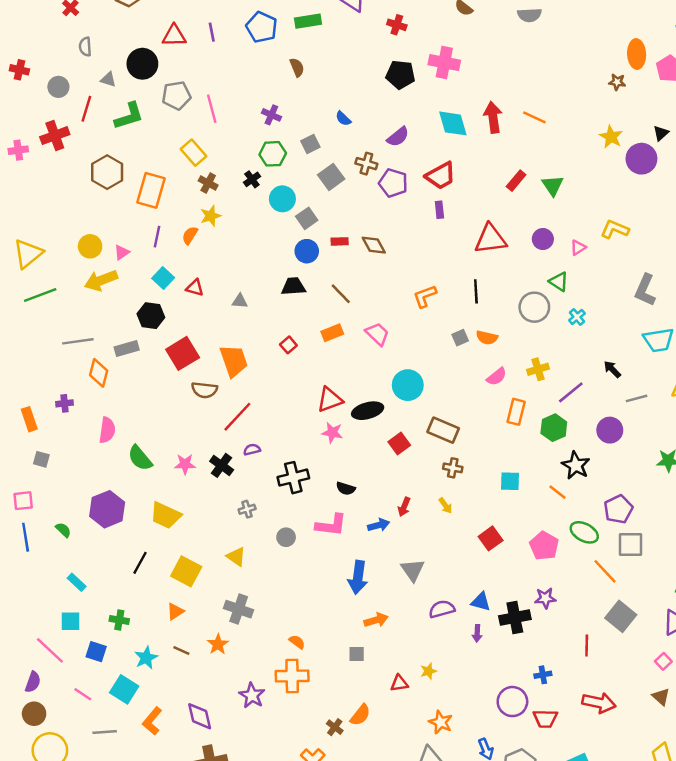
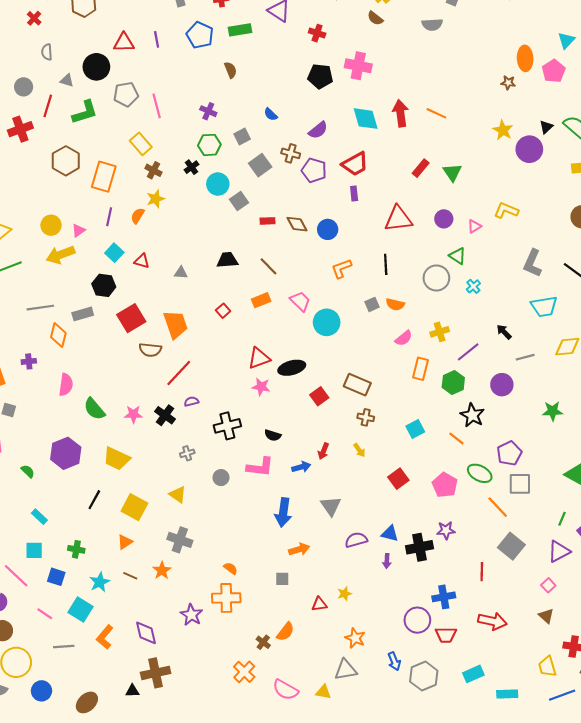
blue circle: (307, 251) -> (328, 229), moved
cyan circle: (408, 385) -> (327, 322), moved
cyan square: (510, 481) -> (415, 429), turned -30
blue cross: (543, 675) -> (444, 597), size x1.5

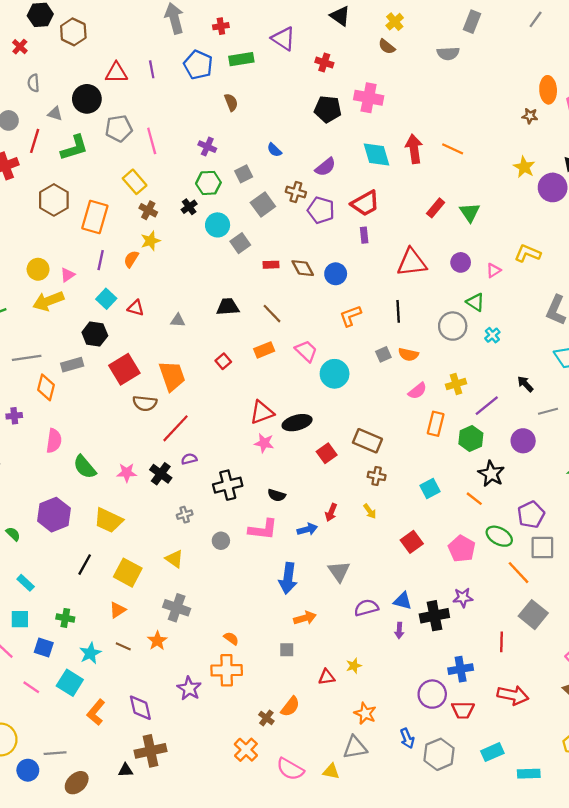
gray line: (64, 647) -> (55, 753), moved

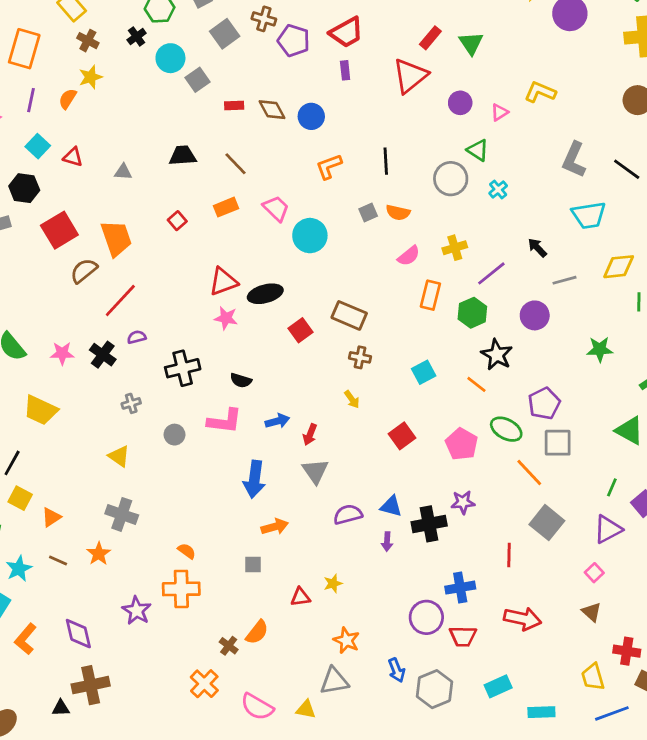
red triangle: (412, 262) -> (410, 76), moved, turned -32
brown semicircle: (145, 403) -> (84, 271), turned 135
red arrow: (331, 512) -> (310, 435), moved
yellow square: (128, 573) -> (20, 498), moved, size x0.7

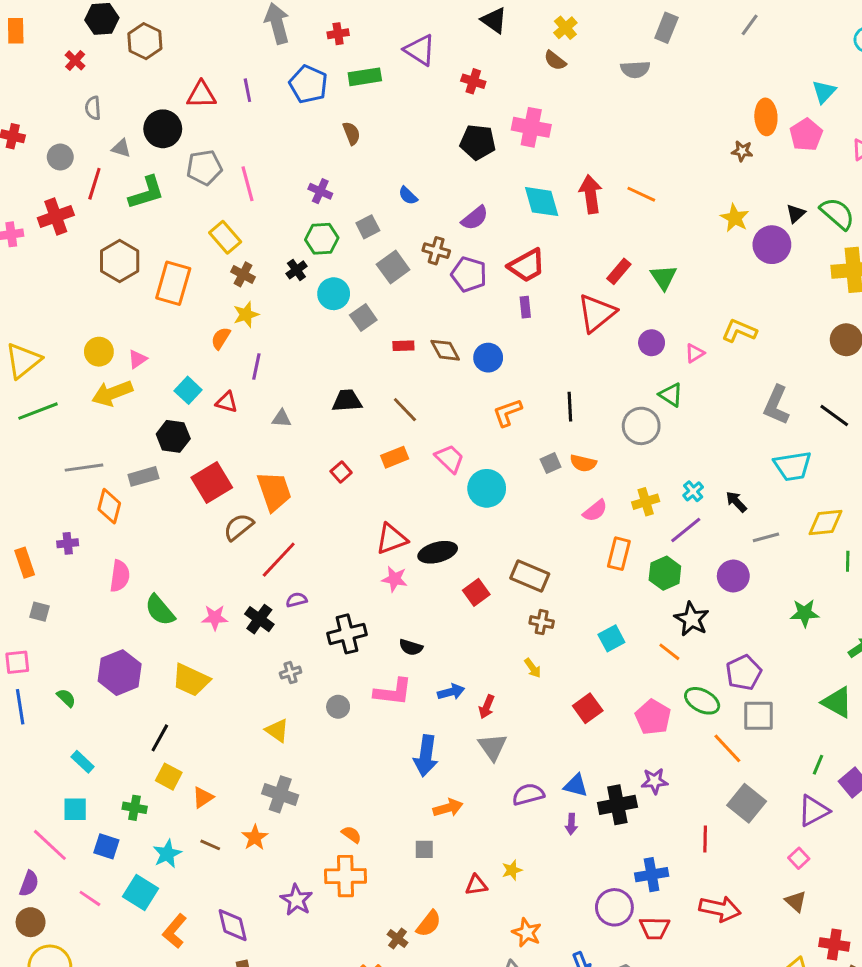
purple line: (31, 100) -> (256, 367), moved
cyan cross: (498, 189) -> (693, 491), moved

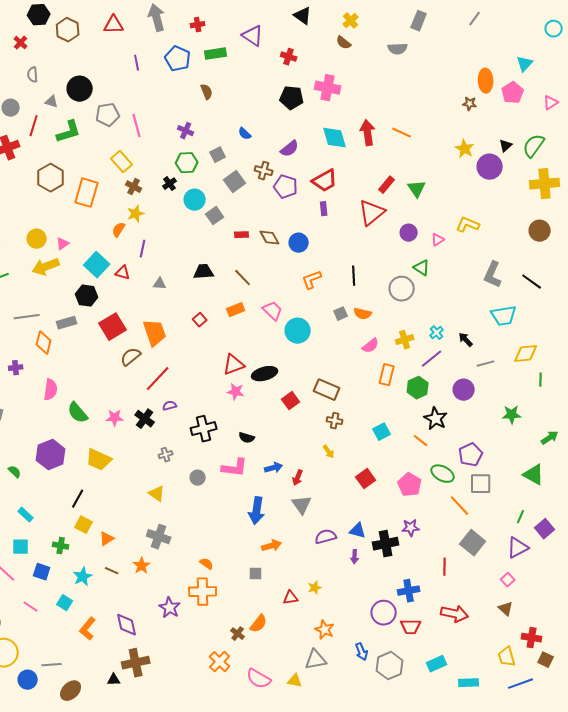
red triangle: (201, 95) -> (114, 25), moved
green semicircle: (837, 213) -> (534, 146), turned -95
cyan square: (188, 390) -> (97, 265), size x1.4
cyan square: (140, 892) -> (65, 603), size x0.7

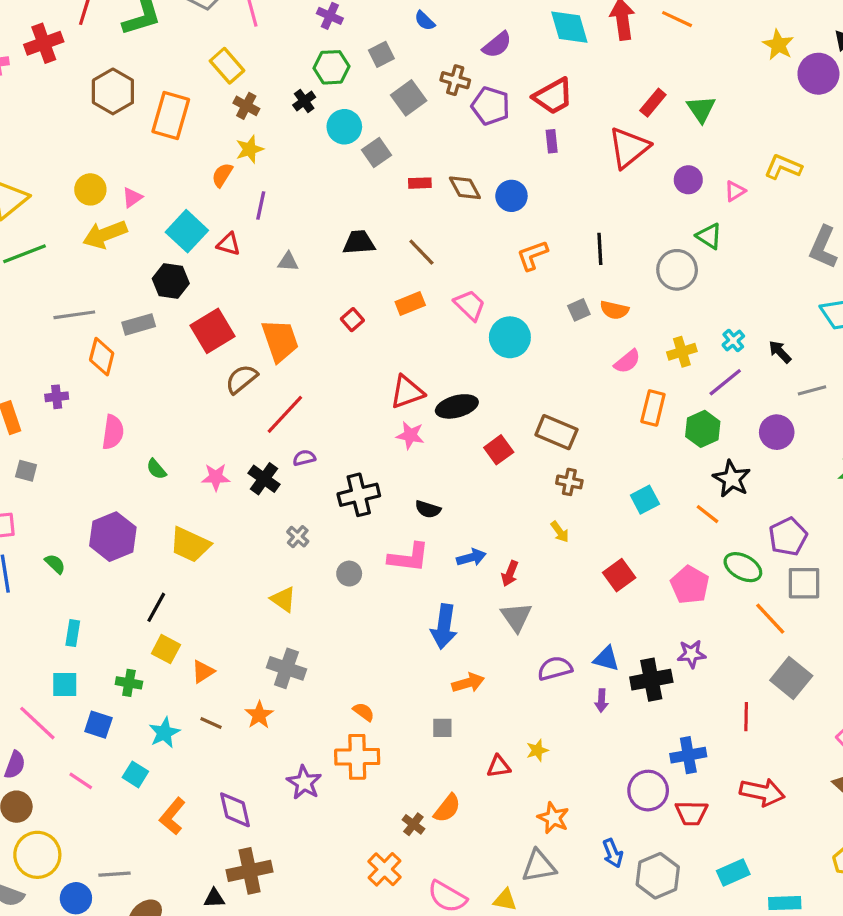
green semicircle: (78, 413) -> (156, 469), size x0.6
gray cross: (166, 455) -> (298, 537), turned -32
cyan rectangle: (26, 515) -> (73, 633), turned 56

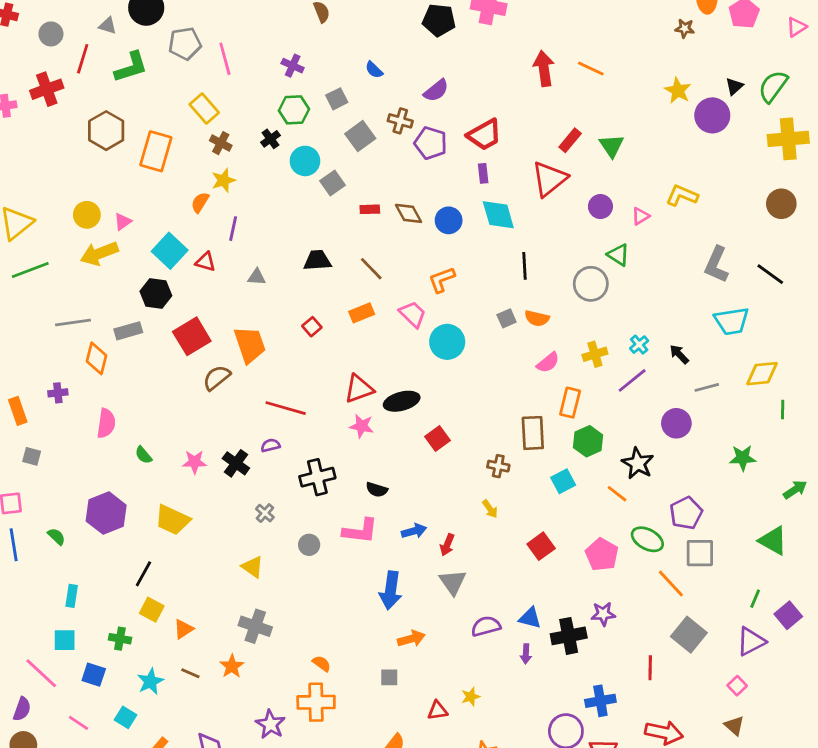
cyan diamond: (569, 27) -> (498, 215), moved
orange L-shape: (532, 255) -> (442, 280), moved
red line: (285, 414) -> (286, 408), moved, turned 63
green hexagon: (703, 429) -> (588, 441), moved
brown rectangle: (556, 432) -> (533, 433), moved, turned 64

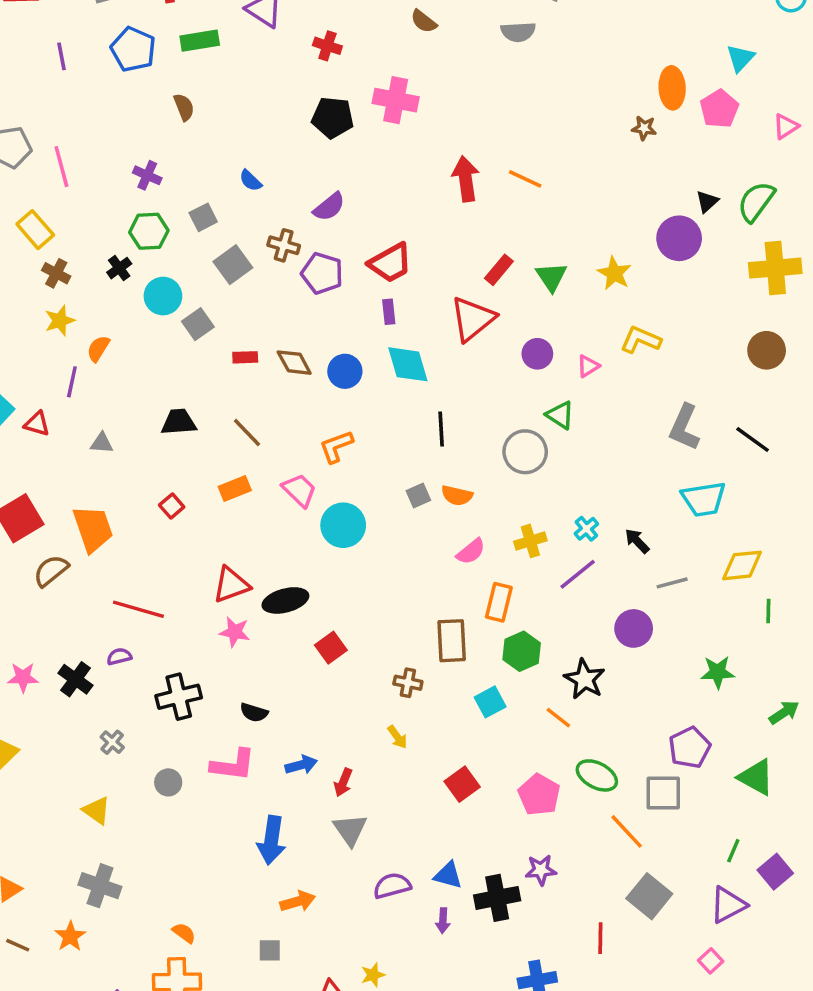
yellow star: (678, 91) -> (614, 273), moved
orange semicircle: (200, 202) -> (98, 349), moved
purple pentagon: (686, 513) -> (690, 747), moved

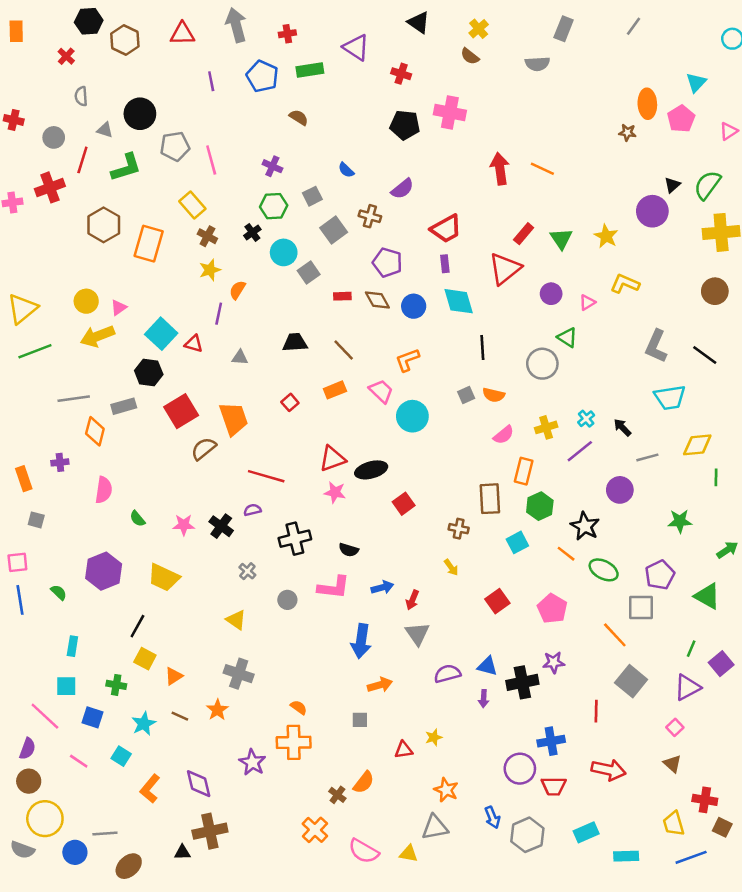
brown semicircle: (184, 107) -> (299, 117), turned -36
purple pentagon: (322, 273) -> (387, 262), moved
green ellipse: (597, 775) -> (604, 570), moved

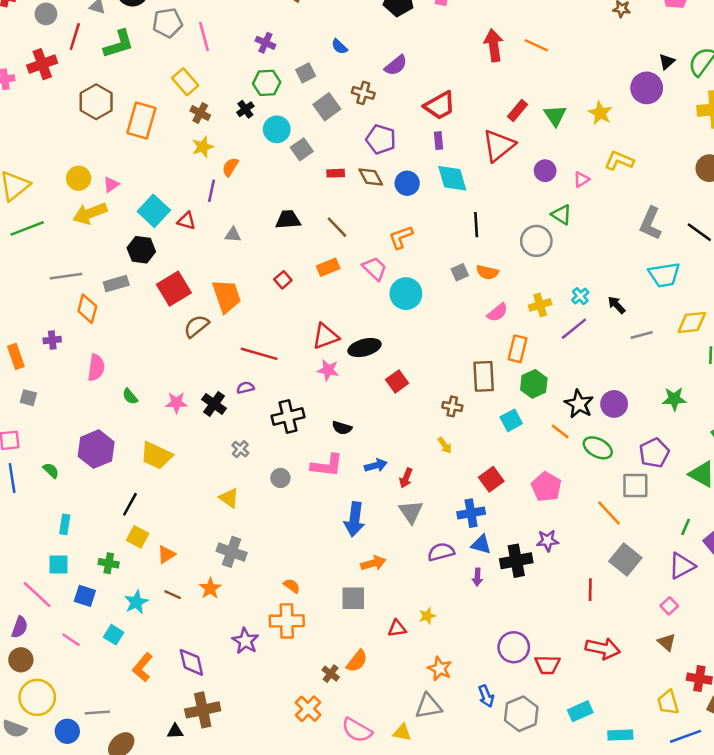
purple circle: (620, 490) -> (614, 404), moved
gray square: (360, 720) -> (353, 598), size x1.5
blue cross: (551, 741) -> (471, 513), moved

